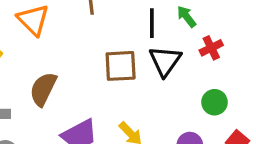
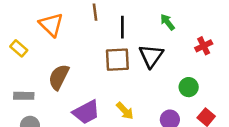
black line: (152, 23) -> (122, 27), moved
red cross: (211, 48) -> (204, 46), moved

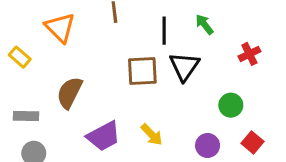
black line: (122, 27) -> (164, 31), moved

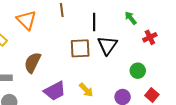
green arrow: (204, 24) -> (131, 18), moved

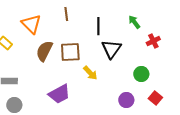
brown square: (80, 48) -> (70, 52), moved
brown semicircle: (32, 63) -> (44, 51), moved
yellow arrow: (86, 90) -> (90, 73), moved

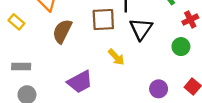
brown square: (70, 52) -> (103, 20), moved
green circle: (141, 74) -> (181, 47), moved

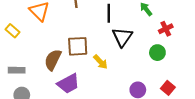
brown square: (103, 20) -> (78, 46), moved
brown semicircle: (62, 31) -> (53, 60), moved

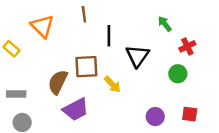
black line: (109, 13) -> (109, 36), moved
red square: (168, 88) -> (190, 114), turned -32

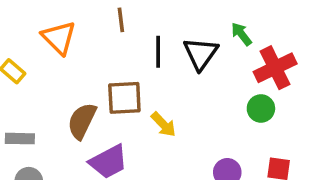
red cross: (187, 46) -> (275, 68), size x1.6
black triangle: (137, 56) -> (201, 54), moved

